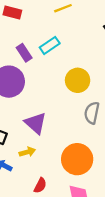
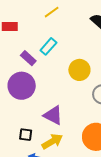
yellow arrow: (27, 152) -> (52, 141), size x1.5

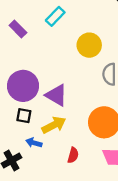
purple rectangle: (28, 58) -> (18, 29), moved
purple circle: (22, 86) -> (23, 86), moved

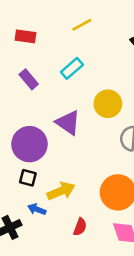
purple triangle: (56, 95) -> (68, 123), moved

